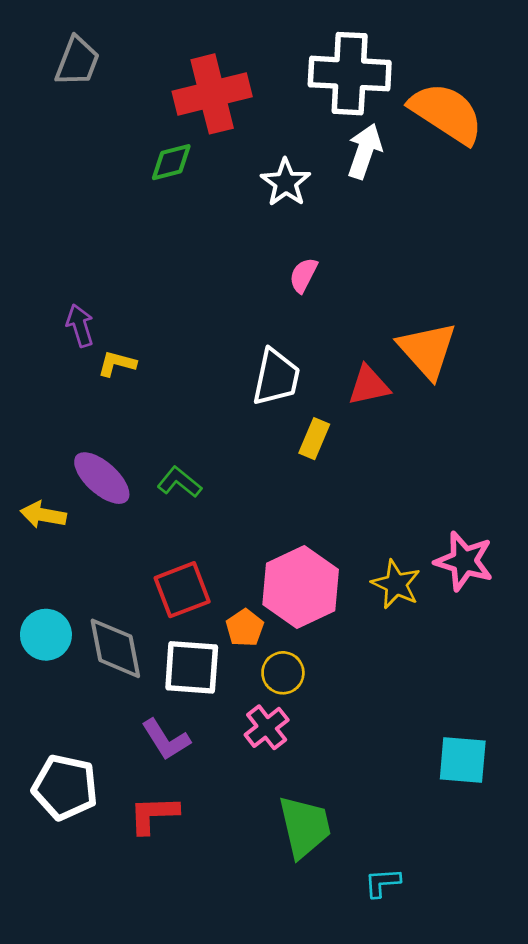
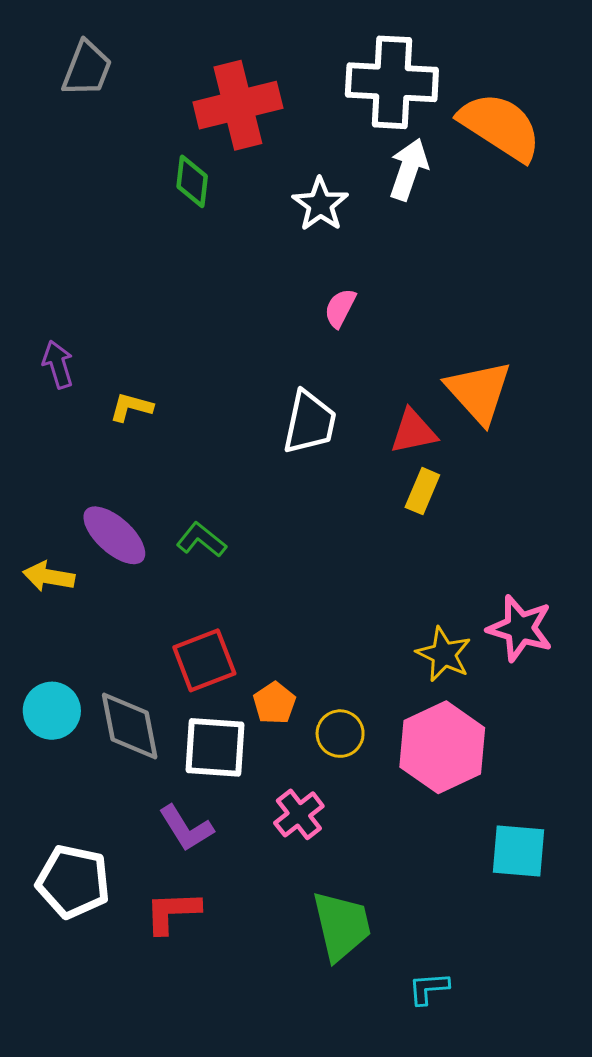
green diamond: (171, 162) -> (192, 181), turned -69
purple arrow: (80, 326) -> (58, 364), moved
yellow rectangle: (314, 439) -> (422, 491), moved
pink hexagon: (301, 587) -> (442, 747), moved
yellow circle: (283, 673) -> (340, 734), moved

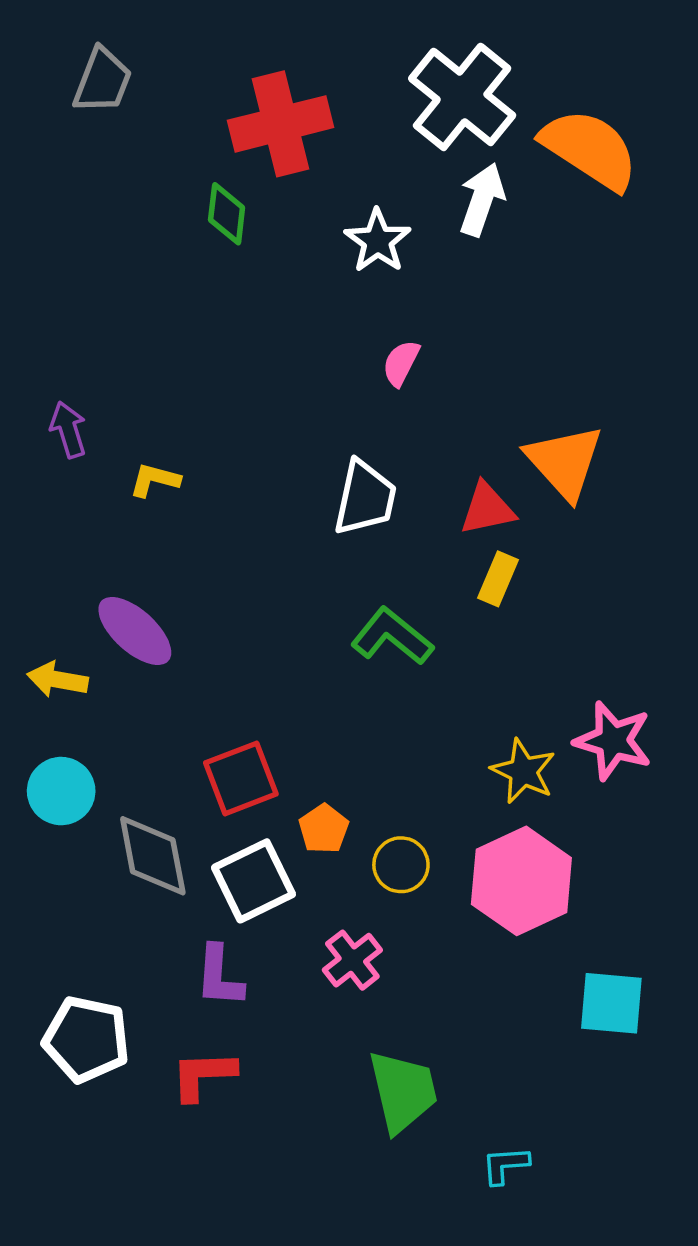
white cross: (392, 82) -> (462, 97), turned 36
green L-shape: (201, 540) -> (392, 636), moved, size x1.4
cyan circle: (52, 711) -> (61, 791), moved
white square: (215, 747) -> (254, 881), turned -30
purple L-shape: (186, 828) -> (219, 976), turned 36

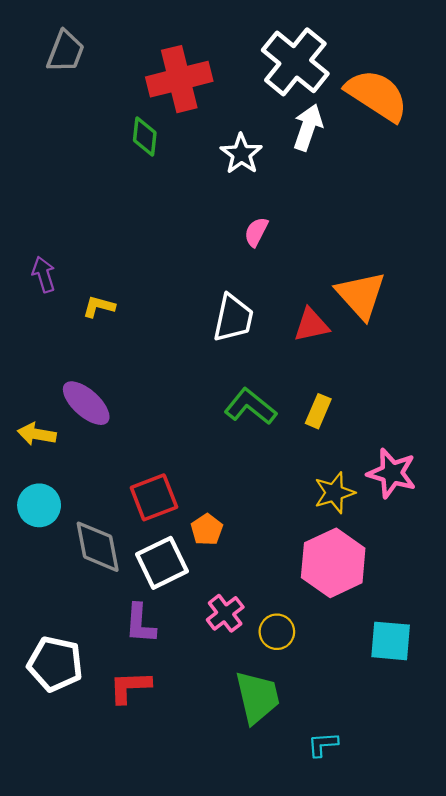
yellow rectangle: (498, 579) -> (318, 411), moved
yellow star: (523, 771) -> (334, 493), turned 30
yellow circle: (401, 865) -> (277, 632), moved

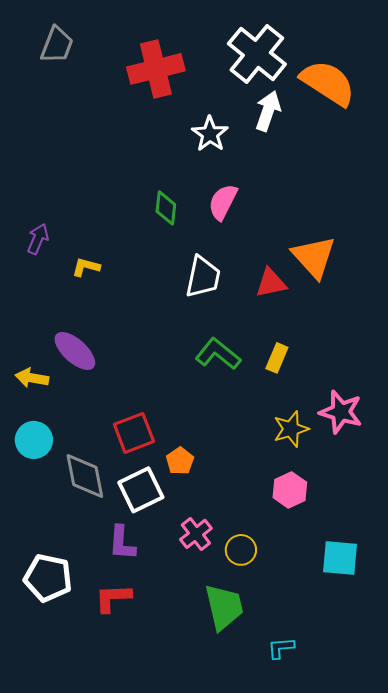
green diamond: (145, 137) -> (166, 208), moved
pink semicircle: (256, 232) -> (223, 202), size x1.4
purple arrow: (44, 274) -> (38, 239), turned 40
pink hexagon: (333, 563) -> (290, 490), size x0.6

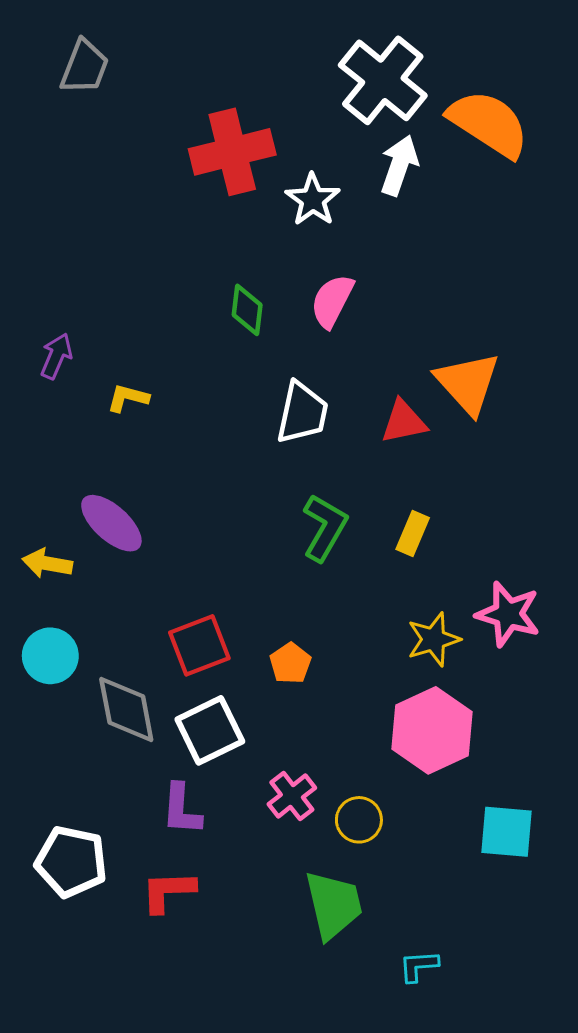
red cross: (156, 69) -> (232, 152), moved
green L-shape: (218, 354) -> (325, 528), turned 81
orange pentagon: (180, 461) -> (290, 663), moved
pink hexagon: (290, 490) -> (432, 730), size x1.6

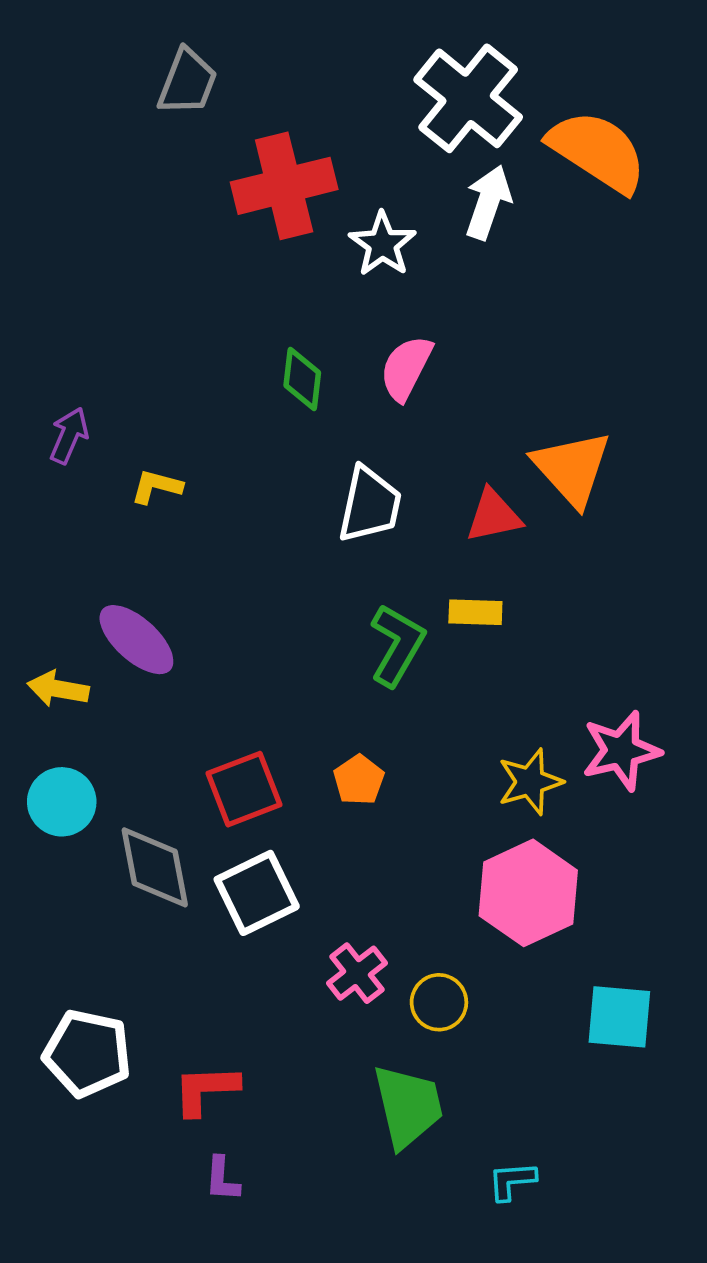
gray trapezoid: (85, 67) -> (187, 82), moved
yellow rectangle: (413, 534) -> (475, 612), moved, turned 69
pink star: (508, 614) -> (621, 751), turned -30
orange pentagon: (290, 663) -> (359, 780), moved
purple L-shape: (181, 809) -> (222, 1179), moved, size x0.7

